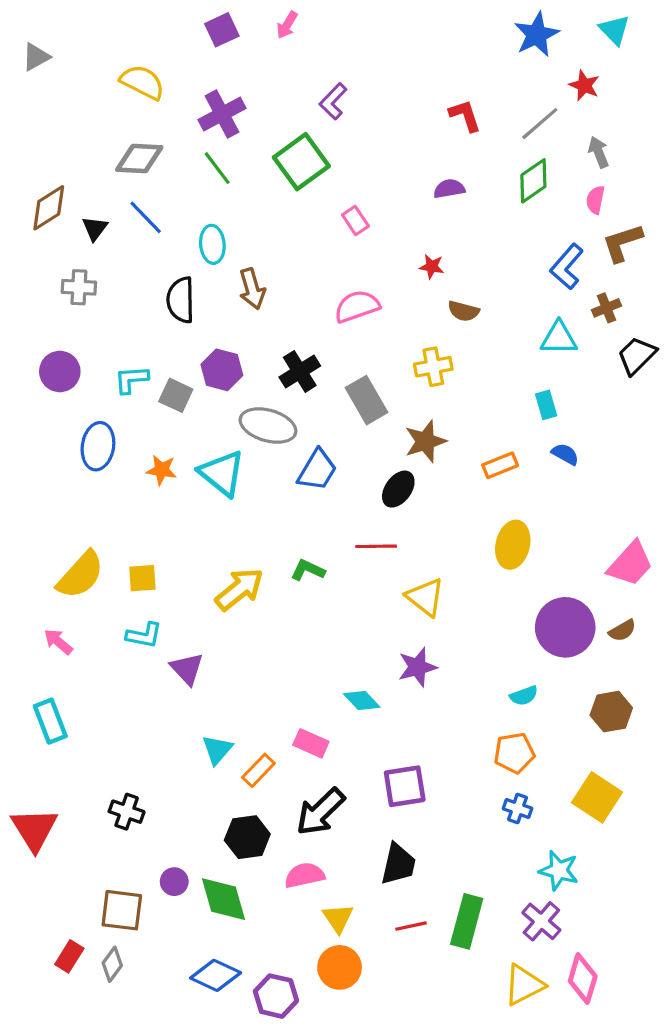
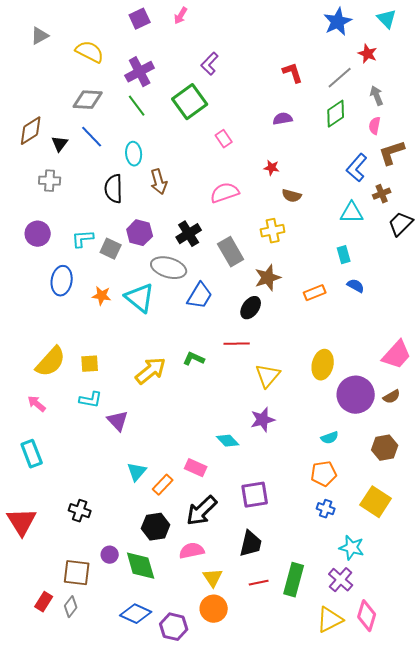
gray triangle: (36, 57) -> (40, 36), moved
yellow ellipse: (513, 545) -> (323, 365), moved
yellow triangle: (425, 597) -> (268, 376), turned 32

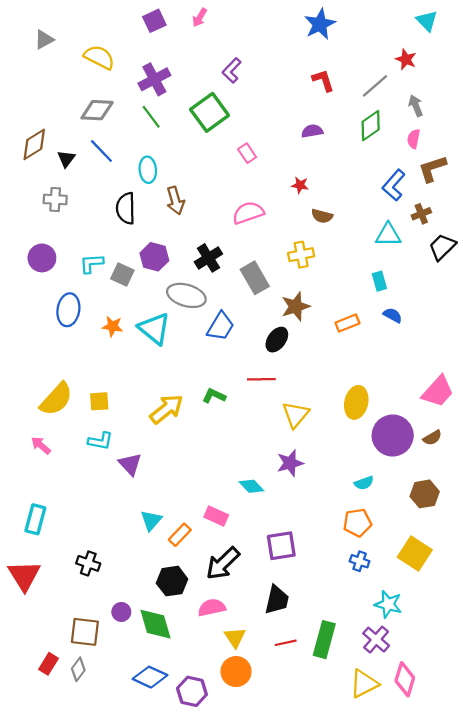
blue star: (338, 22) -> (320, 24), moved
cyan rectangle: (32, 454) -> (35, 519), moved, turned 36

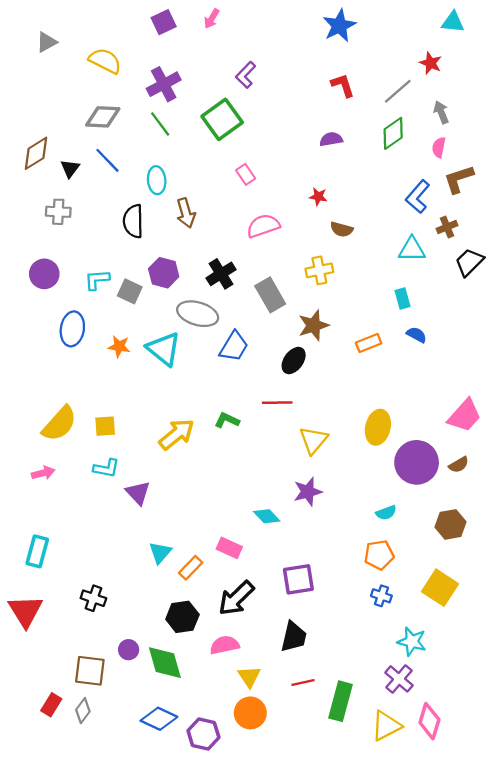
cyan triangle: (427, 21) -> (453, 22), turned -40
pink rectangle: (247, 153) -> (246, 174), moved
pink arrow: (41, 445) -> (43, 473), turned 125
green rectangle: (324, 640) -> (340, 701), moved

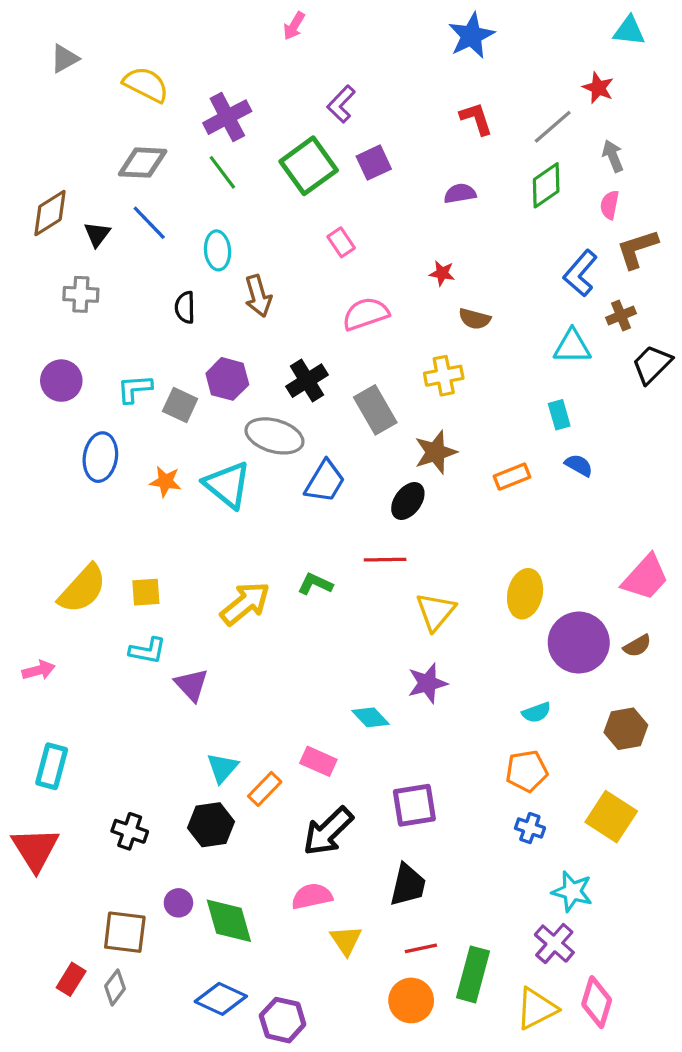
purple square: (164, 22) -> (374, 163), moved
black semicircle: (133, 221) -> (185, 307), size x0.7
pink arrow: (43, 473) -> (39, 670), moved
black hexagon: (182, 617) -> (211, 825), moved
orange circle: (250, 713) -> (411, 1000), moved

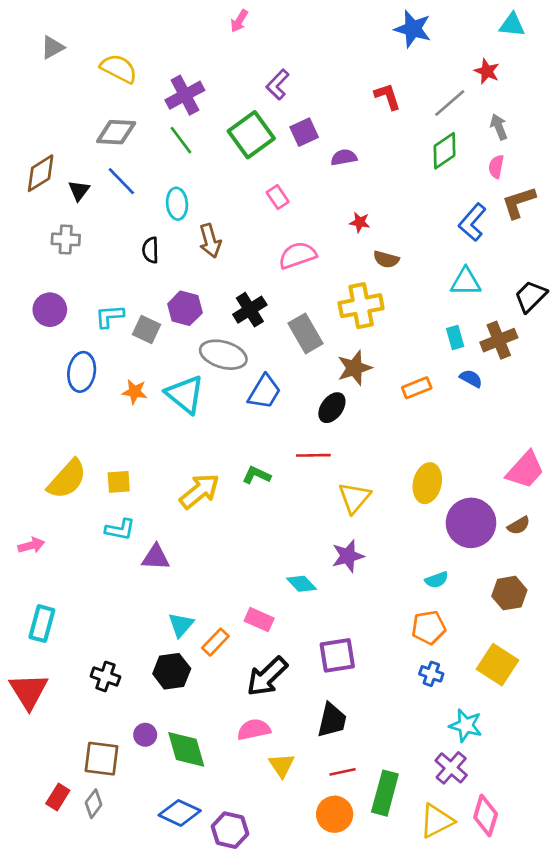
blue star: (471, 36) -> (413, 29), moved, turned -30
purple semicircle: (460, 193) -> (344, 157), moved
brown cross: (621, 316) -> (499, 340), moved, size x1.5
yellow cross: (444, 376) -> (361, 306), size x1.4
purple triangle: (191, 685) -> (156, 557), turned -44

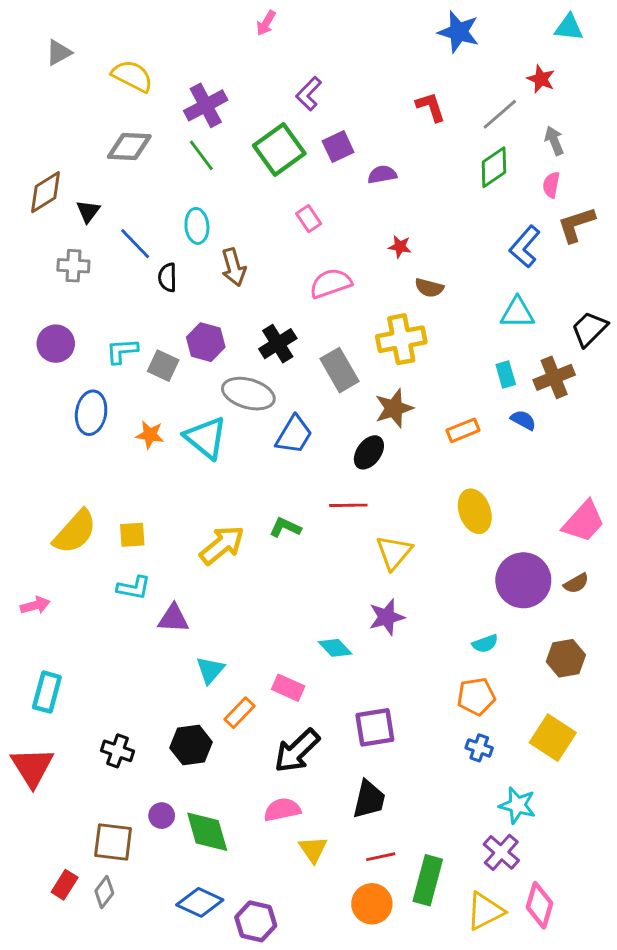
blue line: (121, 181) -> (135, 244), moved
yellow ellipse: (427, 483) -> (475, 511), moved, turned -33
cyan triangle: (181, 625) -> (210, 670), moved

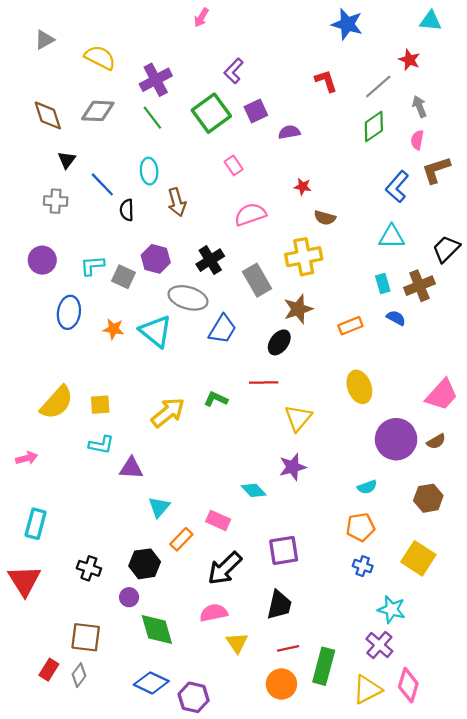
brown diamond: (45, 192) -> (48, 115), moved, turned -76
purple circle: (162, 816) -> (129, 597), moved

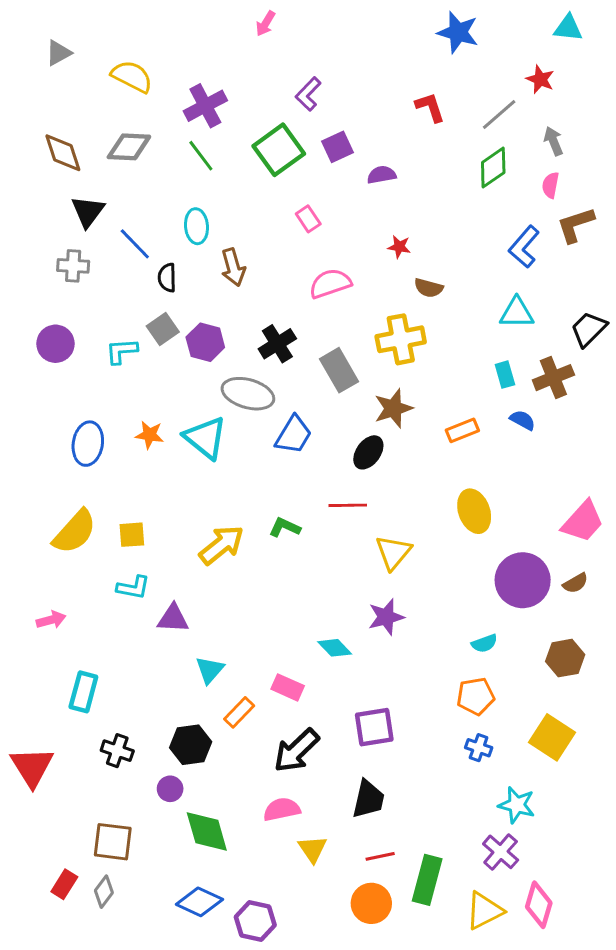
black triangle: (67, 160) -> (88, 212), size x1.4
gray square: (123, 277) -> (163, 329), moved, turned 30
blue ellipse: (69, 312) -> (88, 444), moved
pink arrow: (27, 458) -> (51, 620), moved
cyan rectangle: (36, 524) -> (83, 692), moved

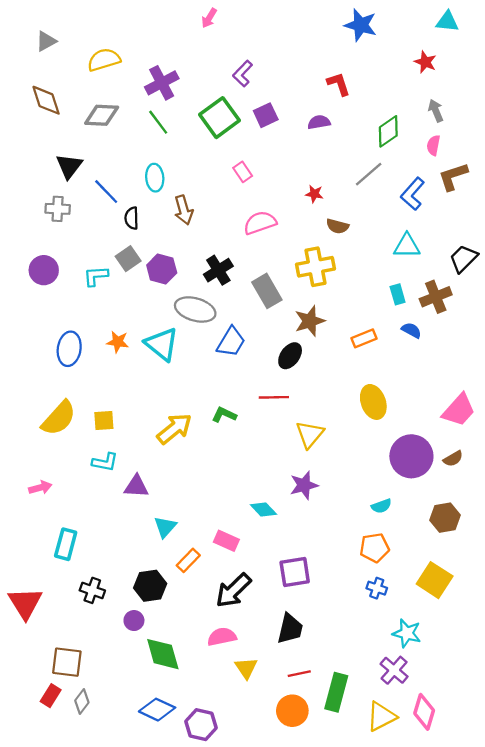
yellow semicircle: (132, 76) -> (104, 60), turned -44
gray line: (499, 115) -> (369, 174), moved
brown diamond: (63, 153) -> (46, 100), moved
purple semicircle: (382, 175) -> (319, 122), moved
brown square: (113, 842) -> (67, 662), moved

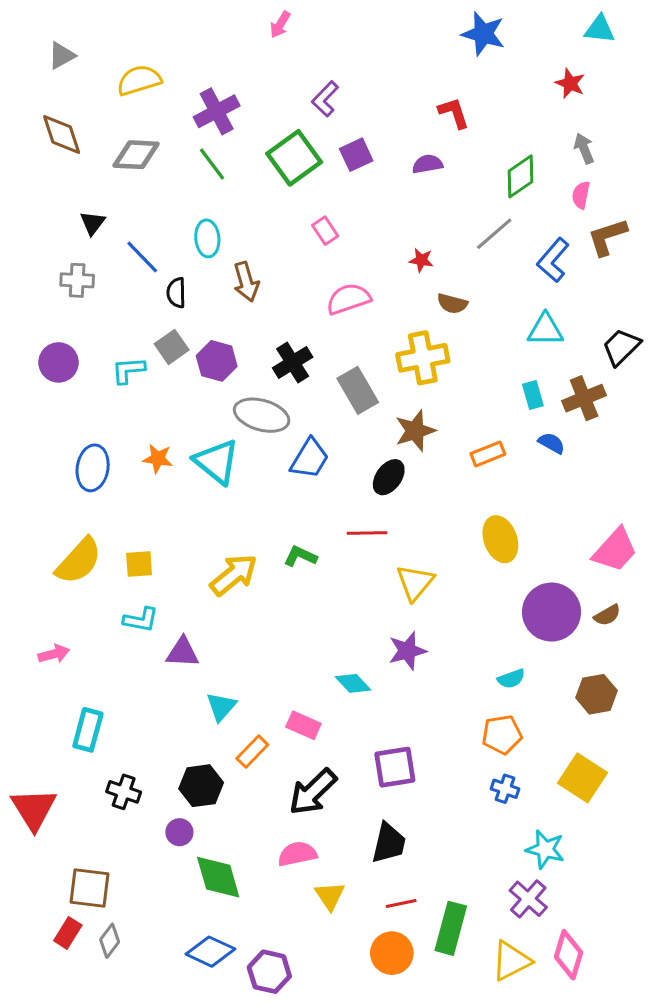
black triangle: (69, 166) -> (93, 223), size x0.7

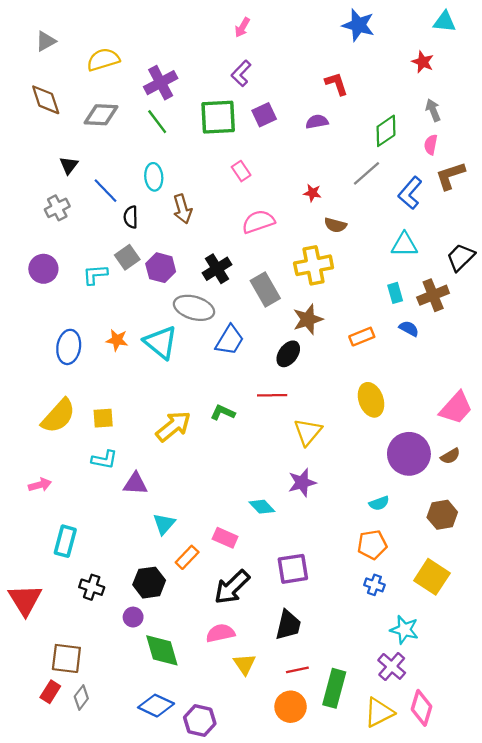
pink arrow: (280, 24) -> (242, 27), moved
green square: (294, 158) -> (218, 117), turned 33
gray cross: (77, 280) -> (57, 208), turned -30

